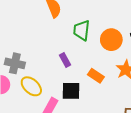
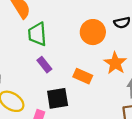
green trapezoid: (82, 30) -> (37, 34), moved

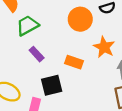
green trapezoid: (37, 34) -> (27, 25), turned 70

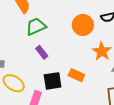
orange rectangle: (74, 62) -> (76, 75), moved

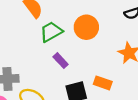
orange circle: (83, 25) -> (86, 27), moved

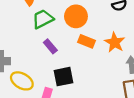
orange rectangle: (103, 83) -> (87, 41), moved

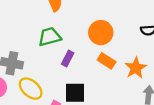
green trapezoid: (43, 19) -> (50, 37), moved
purple rectangle: (50, 46) -> (68, 59), turned 56

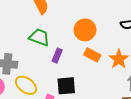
green trapezoid: (50, 37) -> (39, 37), turned 40

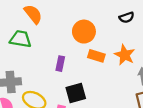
green trapezoid: (39, 37) -> (21, 39), moved

